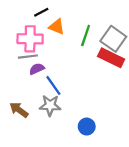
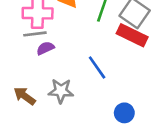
blue line: (53, 85) -> (97, 68), moved
blue circle: (87, 127) -> (124, 113), moved

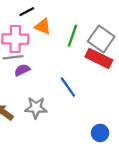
blue circle: (124, 113) -> (100, 133), moved

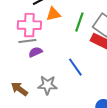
orange triangle: (43, 26) -> (53, 14), turned -35

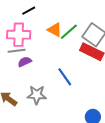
orange triangle: (53, 14) -> (55, 30), moved, turned 42
green line: (79, 22) -> (69, 32), turned 30

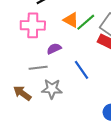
gray line: (17, 51) -> (38, 68), moved
purple semicircle: (25, 62) -> (54, 49), moved

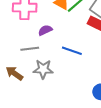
blue line: (82, 70) -> (72, 51), turned -36

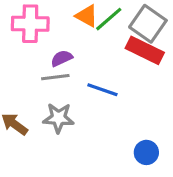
gray line: (30, 49) -> (55, 77), moved

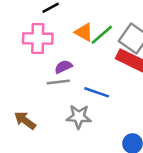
gray star: (58, 118) -> (79, 117), moved

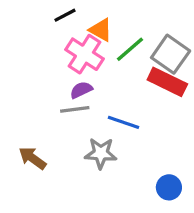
orange triangle: (84, 32) -> (101, 30), moved
pink cross: (38, 39) -> (84, 54), moved, turned 32

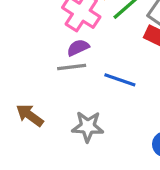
gray star: (101, 153) -> (88, 127), moved

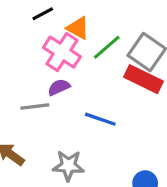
gray line: (72, 67) -> (35, 106), moved

